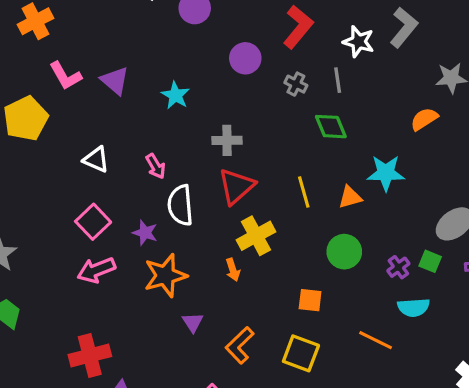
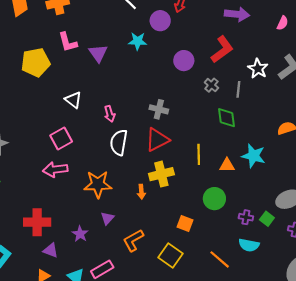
cyan star: (175, 95) -> (138, 41), moved, turned 30
purple star: (145, 233) -> (80, 234), moved
purple cross: (398, 267) -> (246, 217), turned 32

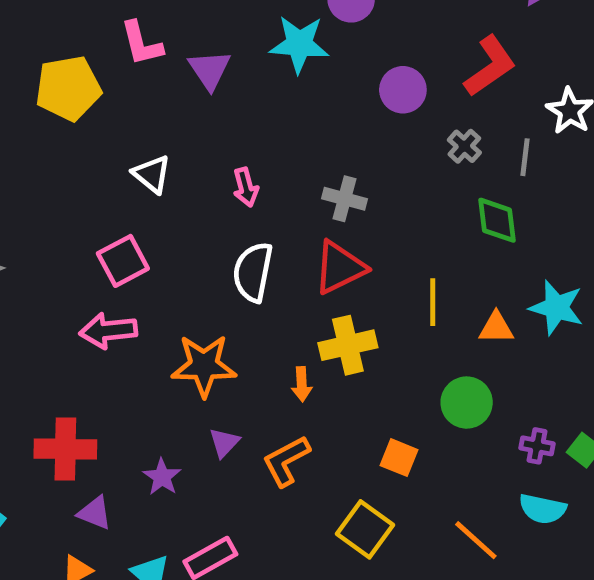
cyan star: (138, 41) -> (299, 44), size x1.4
pink arrow: (110, 114) -> (246, 187), moved
orange L-shape: (133, 240) -> (286, 461), moved

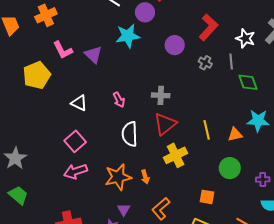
green diamond: (497, 220) -> (248, 82), moved
orange arrow: (302, 384) -> (145, 177), moved
purple triangle: (224, 443) -> (124, 210), moved

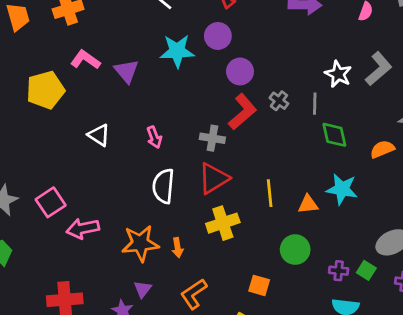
purple circle: (145, 12) -> (218, 36), moved
red L-shape: (208, 27) -> (243, 112), moved
pink L-shape: (63, 50) -> (85, 60), turned 145
pink square: (75, 141) -> (51, 202), moved

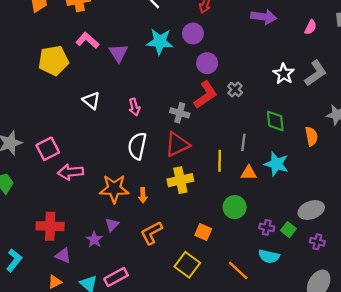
gray line: (315, 104) -> (243, 142), moved
orange semicircle: (382, 149) -> (311, 136), turned 96

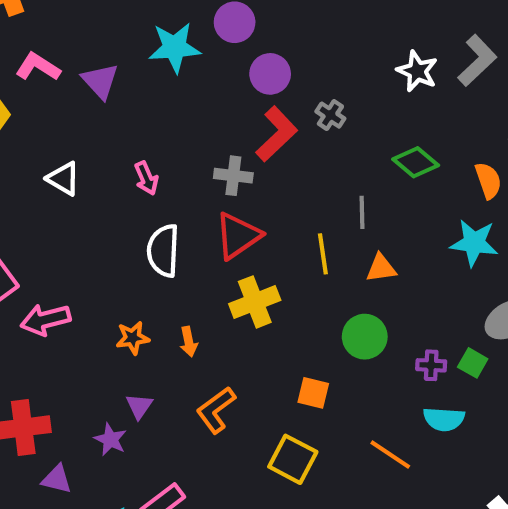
green diamond: (275, 121) -> (416, 162), turned -35
cyan star: (276, 164) -> (474, 243), moved
orange star: (114, 189) -> (133, 338), size x0.6

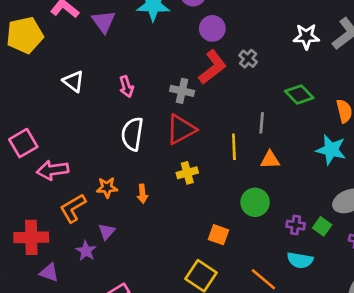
white star: (417, 71) -> (306, 36), turned -30
yellow cross: (255, 302) -> (187, 173), size x0.7
orange L-shape: (216, 410) -> (73, 208), moved

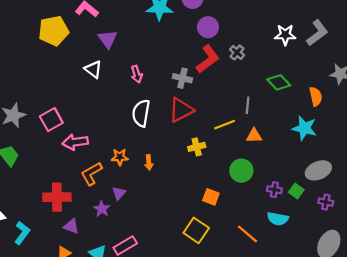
purple triangle: (104, 22) -> (108, 39), moved
yellow line: (234, 147) -> (225, 125), turned 70
yellow cross: (187, 173) -> (197, 147), moved

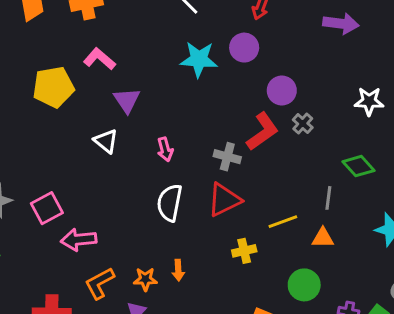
purple circle: (208, 27) -> (282, 90), moved
gray line: (248, 105) -> (328, 198), moved
orange star: (120, 157) -> (145, 279), moved

